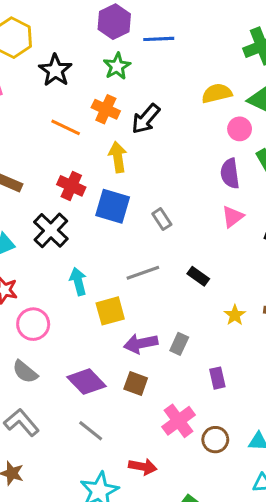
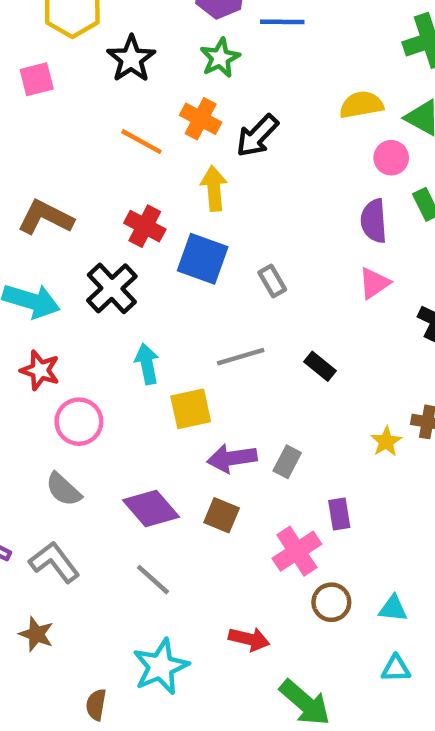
yellow star: (235, 315) -> (386, 442), moved
pink cross: (179, 421) -> (297, 551), moved
red arrow: (143, 467) -> (249, 639), moved

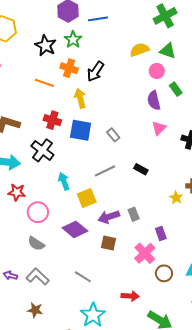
black star: (131, 59) -> (46, 45), moved
gray rectangle: (287, 462) -> (134, 214), turned -40
purple diamond: (151, 508) -> (75, 229), moved

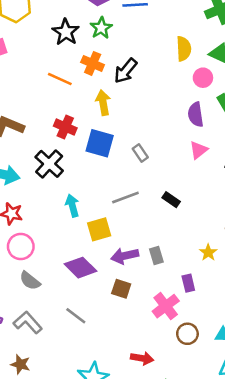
yellow semicircle: (139, 50) -> (184, 49), turned 102
yellow star: (176, 198) -> (208, 252), moved
pink circle: (38, 212) -> (21, 247), moved
gray line: (83, 277) -> (76, 316), moved

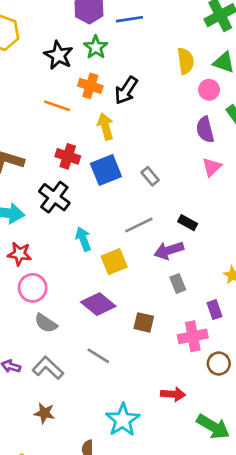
blue square: (100, 143) -> (106, 170), turned -32
purple arrow: (125, 256) -> (169, 250), moved
pink cross: (166, 306) -> (193, 336), turned 32

